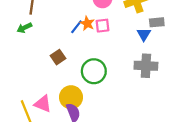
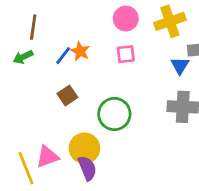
orange star: (87, 23) -> (80, 51), moved
blue line: (76, 27) -> (63, 56), moved
pink triangle: (43, 104) -> (47, 157), turned -42

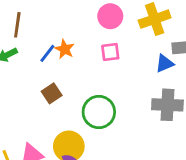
blue triangle: (180, 66) -> (165, 63), turned 36

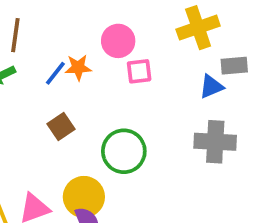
pink circle: (110, 16) -> (118, 41), moved
orange star: (65, 49) -> (78, 68), turned -30

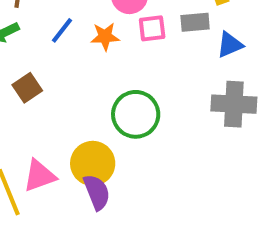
gray rectangle: (234, 66) -> (195, 22), moved
orange star: (78, 68) -> (105, 37), moved
brown square: (61, 127) -> (27, 88), moved

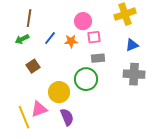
gray rectangle: (195, 22) -> (98, 58), moved
yellow circle: (93, 163) -> (59, 92), moved

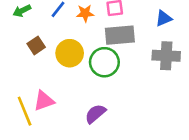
gray rectangle: (98, 58) -> (120, 35), size x1.6
yellow circle: (59, 92) -> (70, 53), moved
purple semicircle: (67, 117) -> (95, 114), moved, turned -108

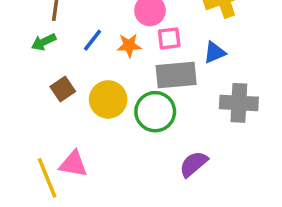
blue triangle: (164, 18) -> (214, 52), moved
pink triangle: (44, 101) -> (73, 164), turned 30
purple semicircle: (95, 114) -> (194, 164), moved

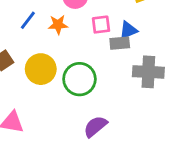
pink square: (169, 38) -> (101, 25), moved
gray rectangle: (176, 75) -> (120, 43), moved, size x0.6
purple semicircle: (194, 164) -> (95, 126), moved

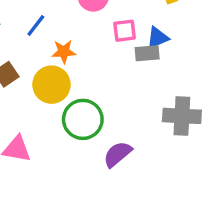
orange star: (58, 25) -> (64, 52), moved
gray cross: (148, 72) -> (182, 116), moved
green circle: (79, 79) -> (83, 119), moved

